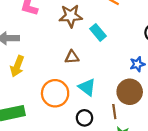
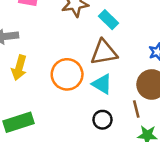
brown triangle: (72, 57) -> (104, 52), moved, size x1.6
orange circle: (55, 93) -> (67, 74), moved

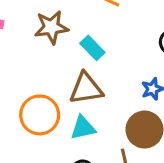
cyan triangle: (102, 84) -> (83, 128), turned -45

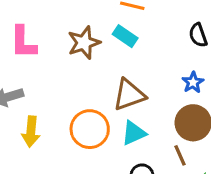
cyan rectangle: (92, 48) -> (125, 36), moved

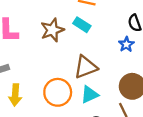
blue star: (193, 82) -> (126, 44), moved

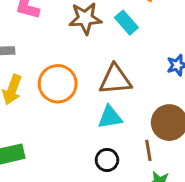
orange circle: (58, 92) -> (58, 84), moved

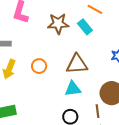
orange circle: (58, 84) -> (39, 66), size x0.6

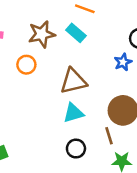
orange circle: (39, 66) -> (26, 65), moved

